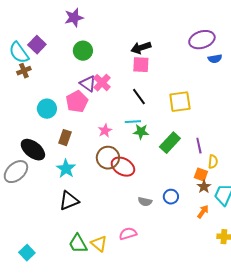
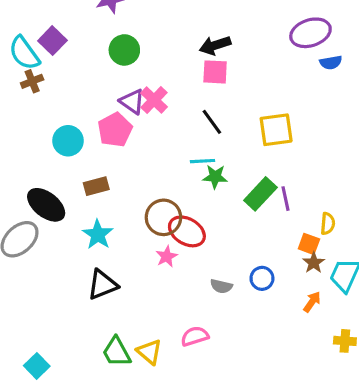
pink star: (105, 131) -> (167, 256), moved
brown rectangle: (65, 138) -> (96, 186), turned 56
purple line: (199, 146) -> (285, 199), moved

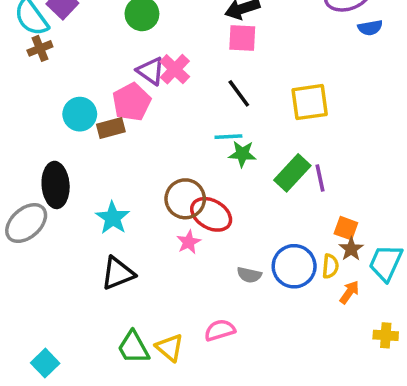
brown rectangle: (96, 186) -> (111, 128), moved
black ellipse: (46, 205) -> (56, 185), turned 48
yellow semicircle: (328, 224) -> (330, 266), moved
blue circle: (262, 278) -> (294, 266), size x1.6

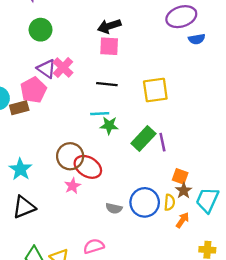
black line: (239, 93) -> (107, 84), turned -48

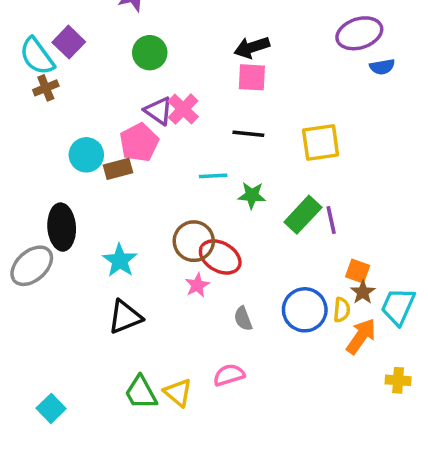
cyan line: (100, 114) -> (213, 176), moved
gray semicircle: (114, 208) -> (243, 319), moved, turned 56
orange arrow: (183, 220) -> (361, 336), size x1.5

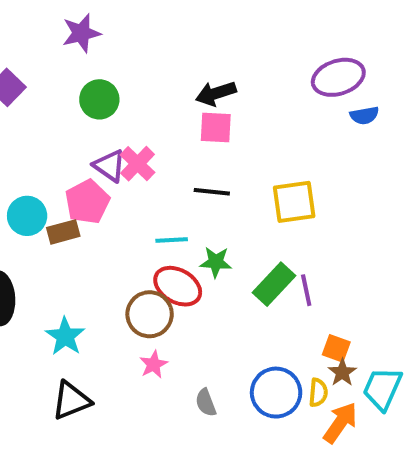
red ellipse: (220, 257) -> (178, 286), moved

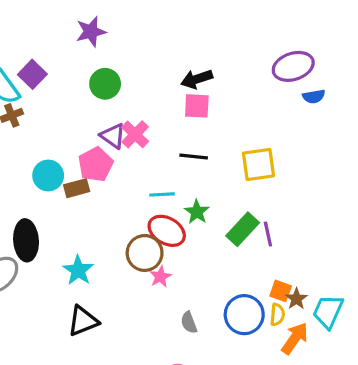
green star: (216, 262) -> (197, 212), turned 30
orange square: (336, 348) -> (281, 291), moved
pink star: (154, 364) -> (160, 277), moved

